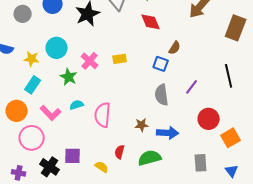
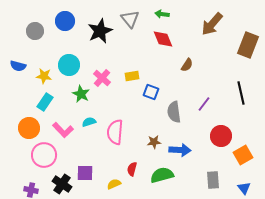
blue square: (161, 64) -> (151, 92), moved
yellow semicircle: (102, 167) -> (114, 184), turned -56

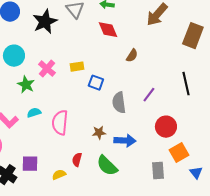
orange square: (243, 155) -> (179, 153), moved
green semicircle: (162, 175) -> (107, 166), turned -120
blue triangle: (244, 188) -> (196, 173), moved

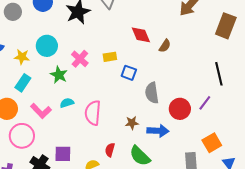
red diamond: (108, 30) -> (141, 35), moved
purple line: (149, 95) -> (205, 103), moved
red circle: (166, 127) -> (180, 109), moved

